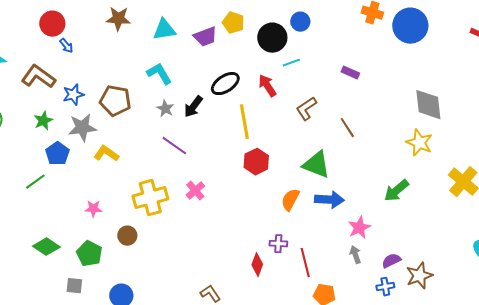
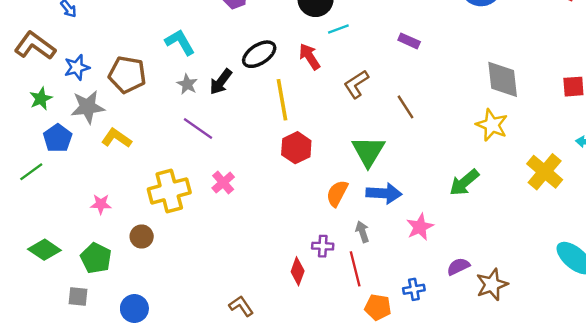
green triangle: (316, 165) -> (368, 151), turned 40
gray arrow: (355, 255) -> (362, 232), moved
blue cross: (385, 287) -> (414, 289), moved

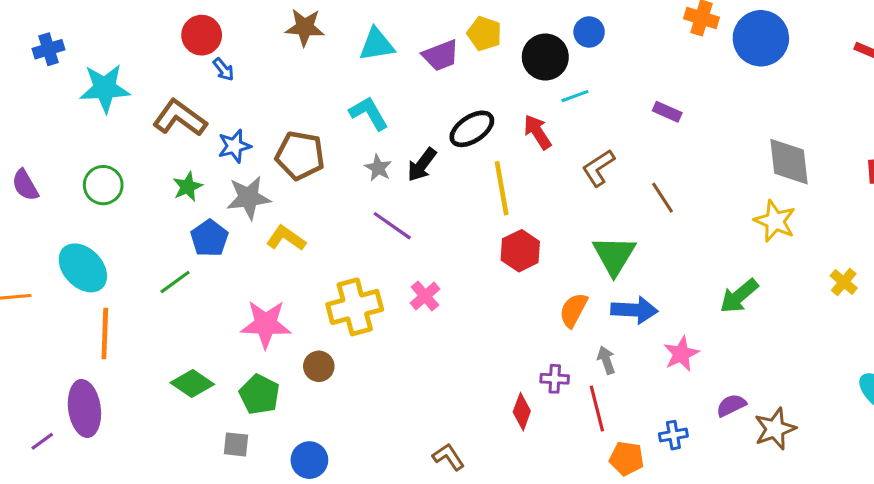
yellow cross: (545, 172) -> (844, 282), size x0.6
pink star: (101, 204) -> (266, 324), size x1.8

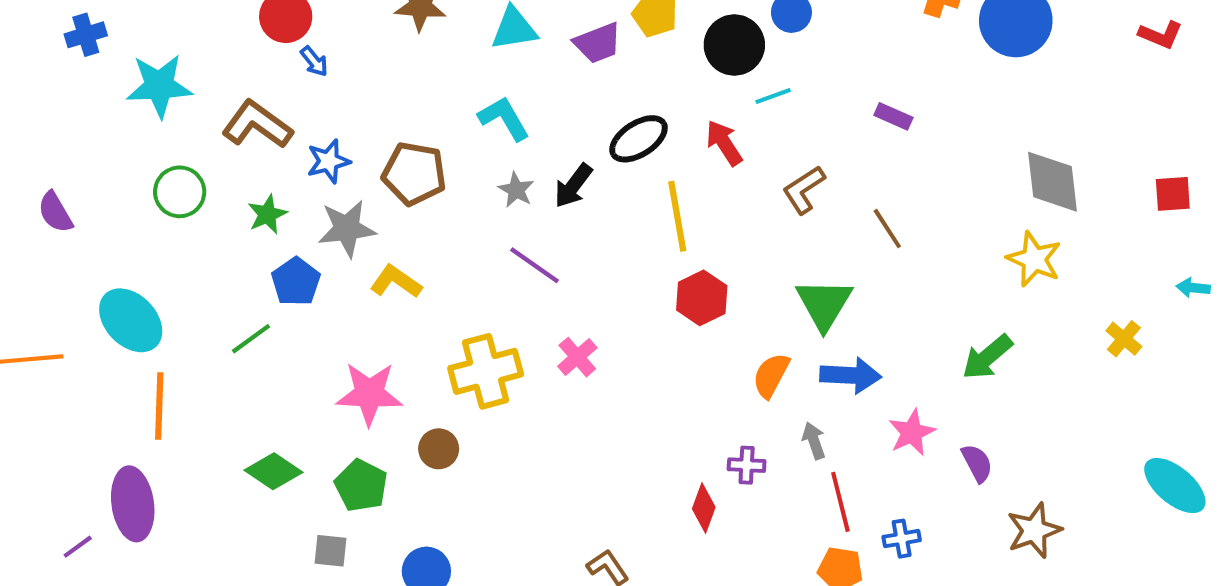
green circle: (103, 185) -> (180, 192), moved
purple semicircle: (731, 405) -> (977, 463), moved, turned 88
red line: (597, 408) -> (840, 502), moved

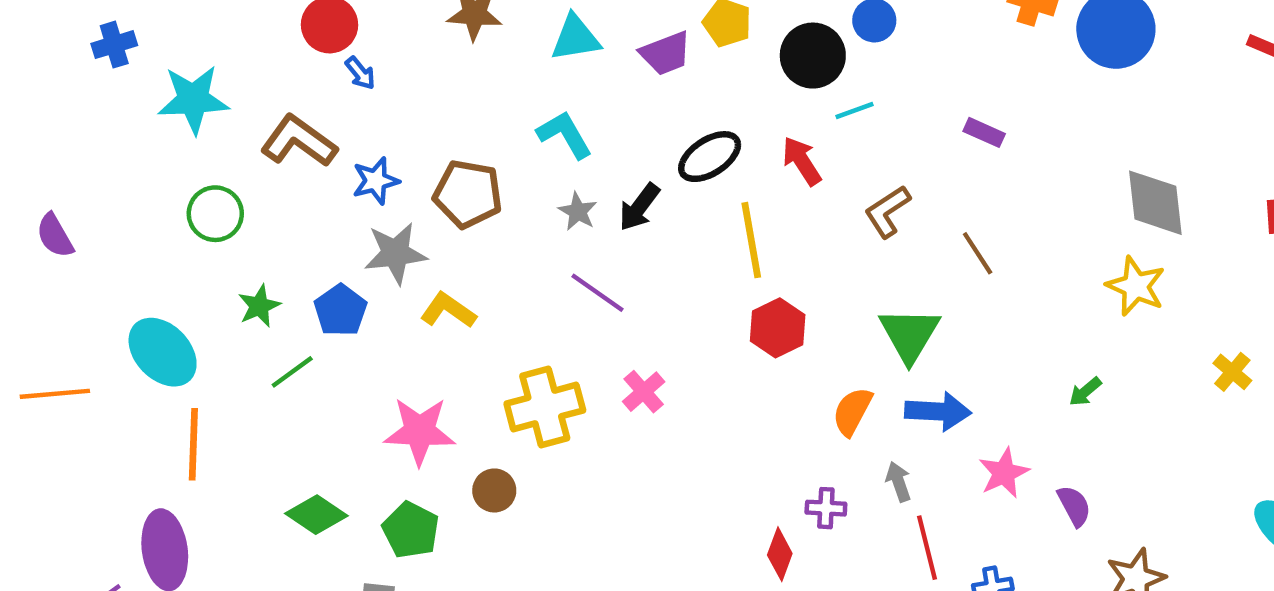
purple semicircle: (55, 212) -> (55, 236), moved
green star: (267, 214) -> (259, 306), moved
green arrow: (987, 357) -> (1085, 392), size x0.6

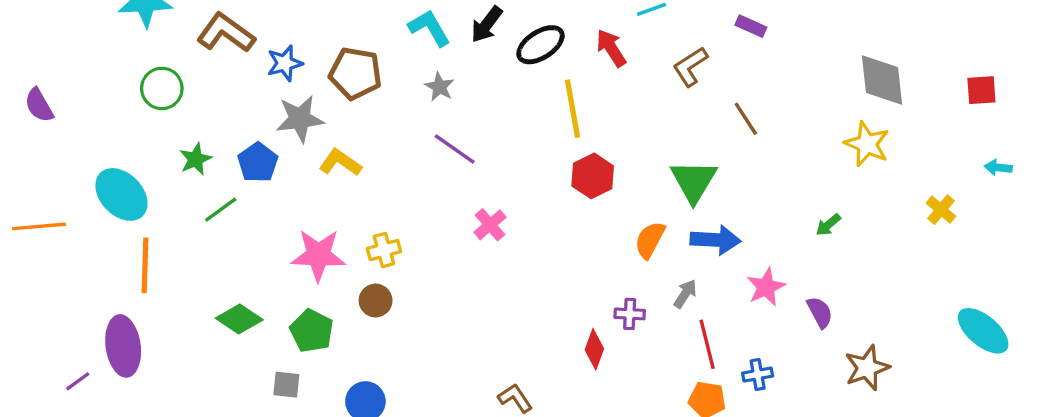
black arrow: (639, 207) -> (487, 25), moved
brown L-shape: (887, 211) -> (690, 67), moved
yellow cross: (545, 407) -> (384, 250), moved, size x0.6
gray arrow: (898, 482) -> (685, 294), turned 52

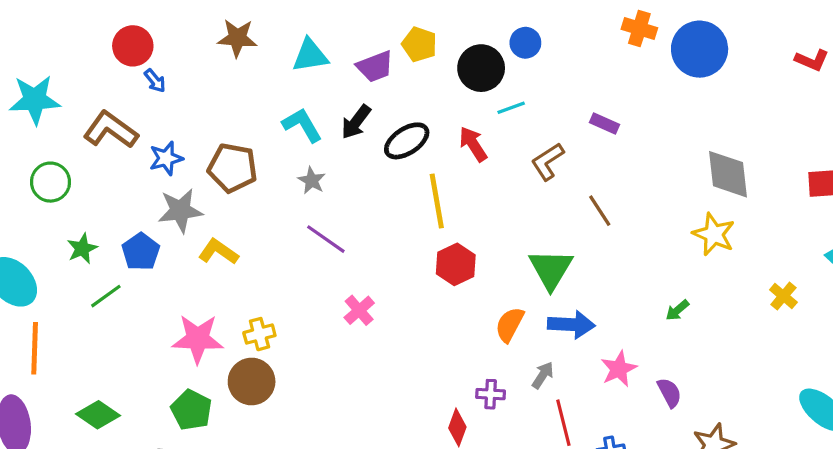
brown circle: (376, 301) -> (252, 382), size x1.5
green diamond: (239, 319) -> (98, 415), moved

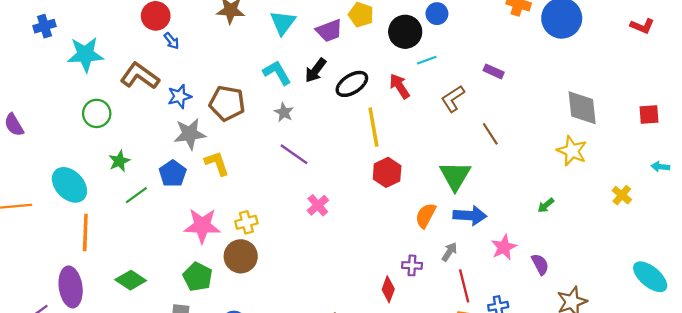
cyan triangle: (310, 55) -> (283, 23), turned -44
blue pentagon: (141, 252) -> (173, 174), moved
yellow L-shape: (218, 252) -> (217, 163), turned 36

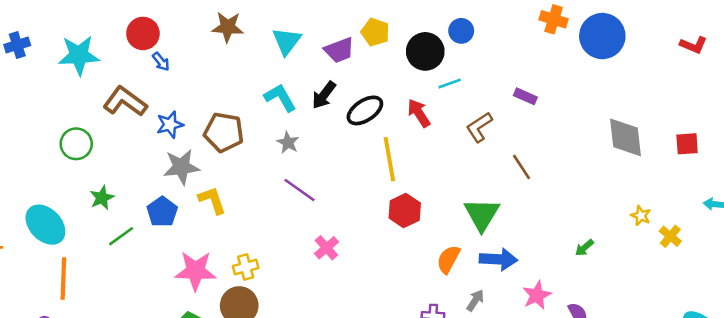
cyan star: (85, 54) -> (79, 55), moved
red square: (649, 115) -> (687, 144), moved
yellow star: (572, 151) -> (641, 216), moved, size x0.6

